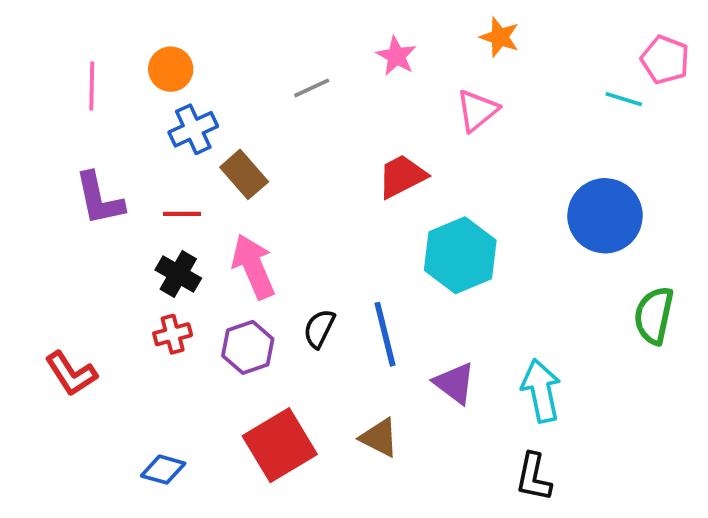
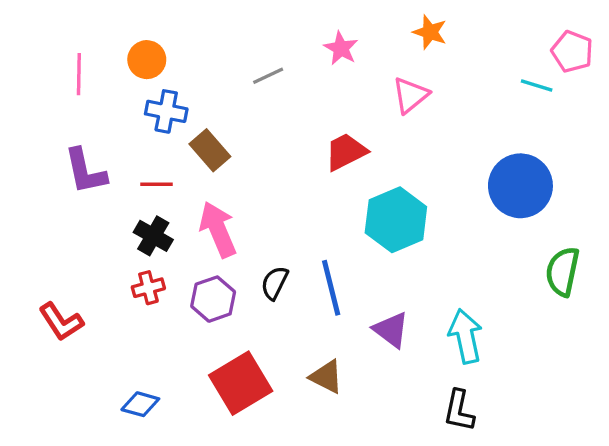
blue cross: (193, 129) -> (166, 111), turned 36

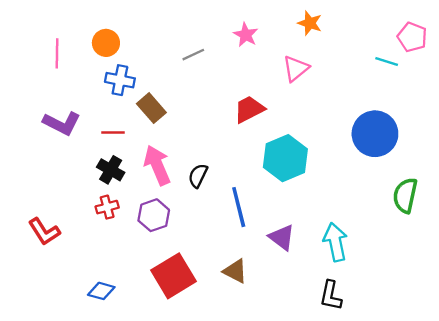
purple L-shape: (85, 171) -> (62, 123), turned -51
black semicircle: (275, 283) -> (198, 176), moved

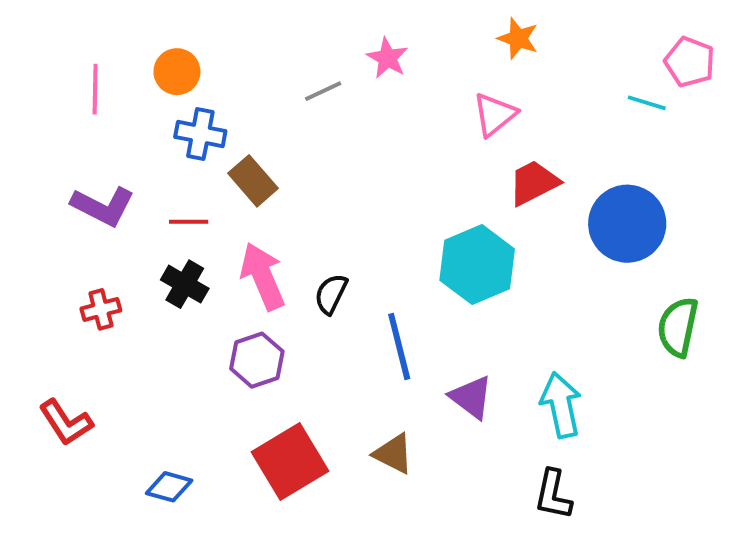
pink star: (246, 35) -> (387, 58), moved
red trapezoid: (249, 109) -> (534, 183), moved
red cross: (107, 207) -> (101, 309), moved
red L-shape: (44, 232) -> (66, 422), moved

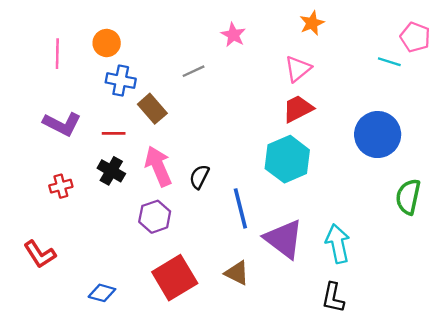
orange star: (518, 38) -> (312, 23), turned 30
gray line: (323, 91) -> (193, 71), moved
red trapezoid: (534, 183) -> (298, 109), moved
purple triangle: (471, 397) -> (284, 239), size x1.5

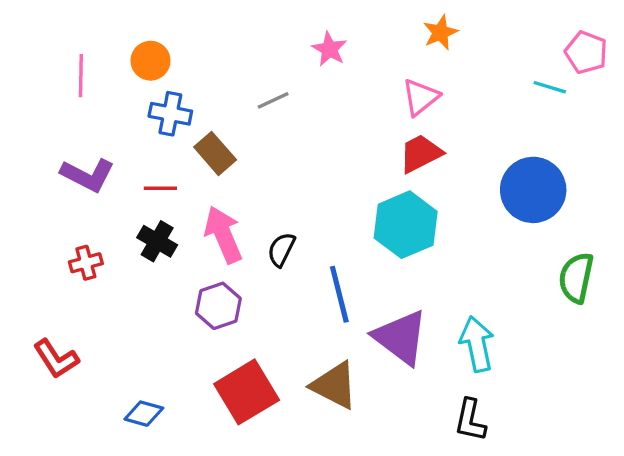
brown triangle: (237, 273) -> (334, 385), size x1.4

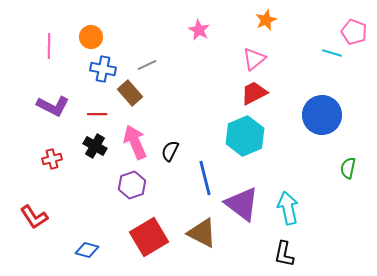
gray line: (273, 100) -> (147, 65), moved
green semicircle: (576, 278) -> (348, 168), size x0.7

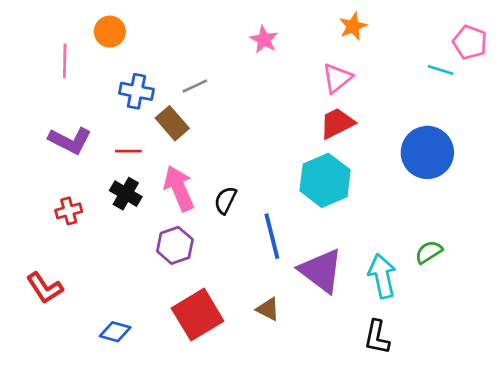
orange circle: (91, 37) -> (110, 32), moved
green semicircle: (348, 168) -> (429, 252), moved, turned 45
brown triangle: (202, 233) -> (268, 309), size x0.6

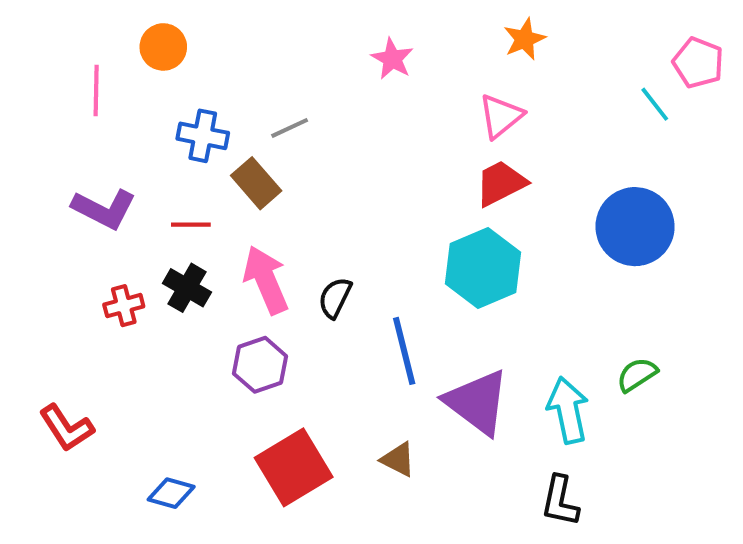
cyan line: (441, 70) -> (655, 104), turned 35
red cross: (69, 211) -> (124, 306), moved

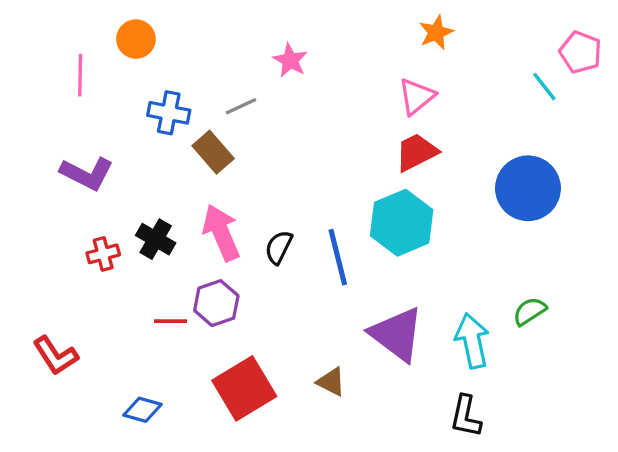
pink star: (392, 59) -> (290, 60), moved
red line: (191, 225) -> (170, 321), moved
blue line: (404, 351) -> (338, 257), moved

